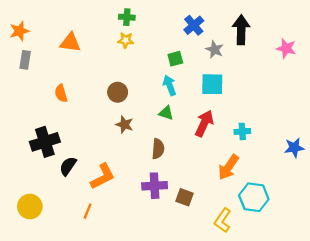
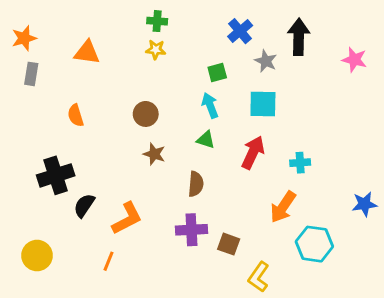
blue star: (294, 148) -> (364, 204), moved
yellow L-shape: (223, 220) -> (259, 277), moved

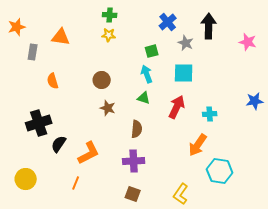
gray rectangle: (31, 74) -> (33, 52), moved
blue star: (364, 204) -> (255, 101), moved
brown square: (229, 244) -> (133, 194), moved

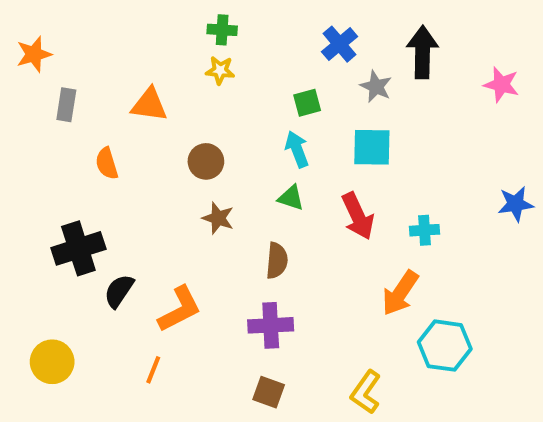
orange triangle: (61, 37) -> (149, 105), moved
red arrow: (177, 107) -> (358, 216), turned 130

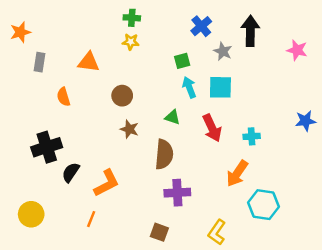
cyan arrow: (297, 149) -> (189, 87), moved
brown semicircle: (277, 261) -> (164, 154), size x1.4
purple cross: (271, 325) -> (177, 193), moved

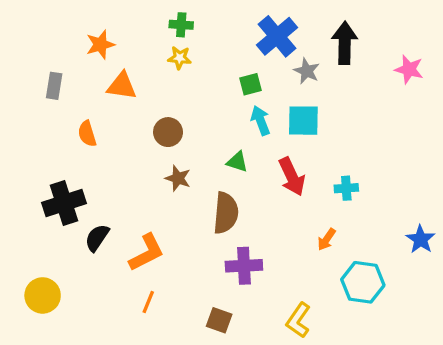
blue cross: (201, 26) -> (277, 36), size x1.4
orange star: (20, 32) -> (100, 45), moved
blue star: (305, 121) -> (421, 239), moved, turned -30
orange arrow: (237, 174) -> (326, 239), size x0.6
orange line: (91, 219) -> (148, 302), moved

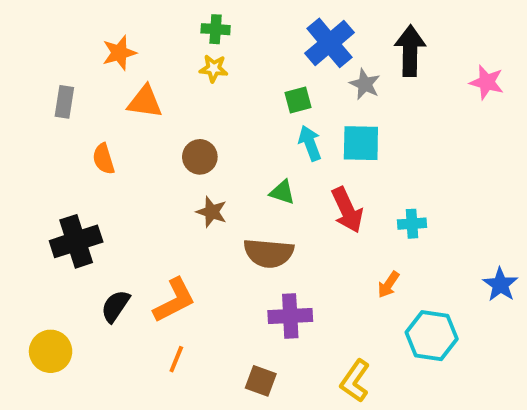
brown semicircle: (226, 213) -> (269, 253), turned 90
black semicircle: (97, 238) -> (115, 306), moved

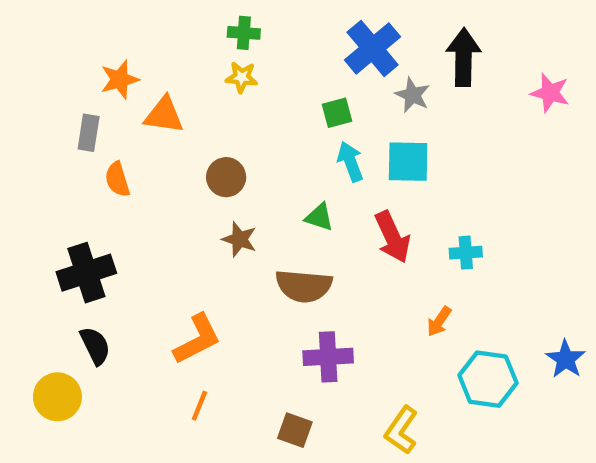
orange star: (119, 53) -> (120, 79), moved
gray rectangle: (64, 102) -> (89, 133), moved
blue star: (500, 285) -> (566, 359), moved
black semicircle: (115, 306) -> (95, 346), moved, turned 120

